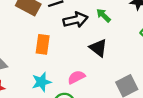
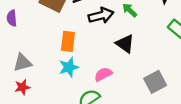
cyan star: (41, 82) -> (69, 67), moved

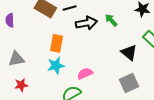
black triangle: (125, 44) -> (129, 53), moved
red star: (22, 87) -> (21, 85), moved

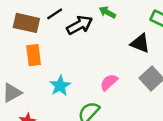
orange rectangle: (57, 43) -> (34, 55), moved
pink semicircle: (85, 74) -> (109, 82), moved

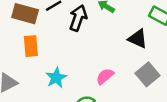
black arrow: (80, 25) -> (78, 18), turned -45

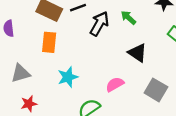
black triangle: (138, 39) -> (137, 53), moved
gray square: (148, 74) -> (156, 90), turned -30

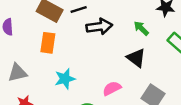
green arrow: (128, 18) -> (141, 28), moved
black arrow: (99, 24) -> (99, 27), turned 50

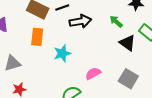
black triangle: (136, 58) -> (127, 43), moved
cyan star: (65, 79) -> (62, 53), moved

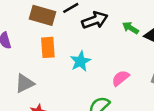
green arrow: (116, 21) -> (130, 28), moved

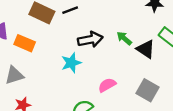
black arrow: (95, 20) -> (90, 40), moved
orange rectangle: (48, 47) -> (25, 43), moved, turned -72

